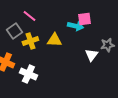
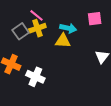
cyan arrow: (75, 26) -> (68, 28), moved
yellow cross: (30, 41) -> (37, 28), moved

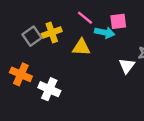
pink line: (36, 15) -> (85, 18), moved
cyan arrow: (68, 28) -> (105, 32), moved

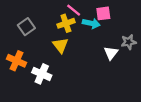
yellow cross: (52, 32) -> (66, 23), moved
yellow triangle: (81, 47) -> (60, 45), moved, turned 49

